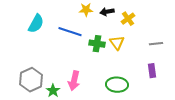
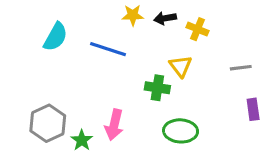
yellow cross: (128, 19) -> (198, 29), turned -32
green cross: (97, 44) -> (157, 88), moved
purple rectangle: (152, 71) -> (253, 109), moved

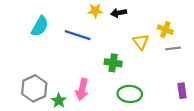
yellow cross: (198, 29) -> (165, 30), moved
yellow triangle: (181, 66) -> (141, 42), moved
purple rectangle: (253, 109) -> (182, 91), moved

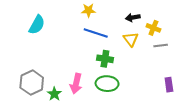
black arrow: (119, 13) -> (133, 18), moved
blue line: (78, 35) -> (96, 33), moved
green ellipse: (130, 94) -> (107, 84), moved

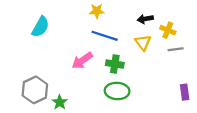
pink arrow: (76, 84) -> (82, 61), moved, turned 42

